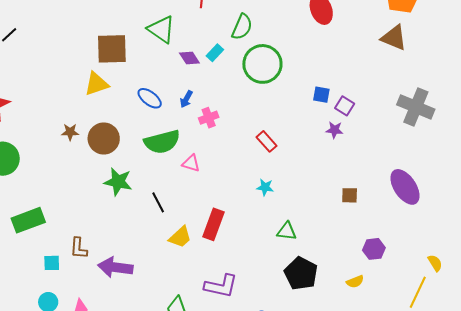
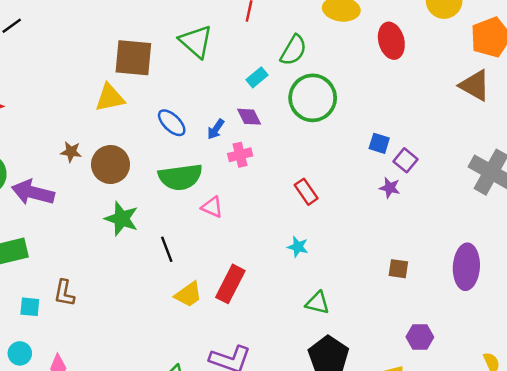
purple diamond: (189, 58) -> (249, 117), moved
purple ellipse: (405, 187) -> (466, 267), turned 30
purple arrow: (115, 267) -> (33, 192), moved

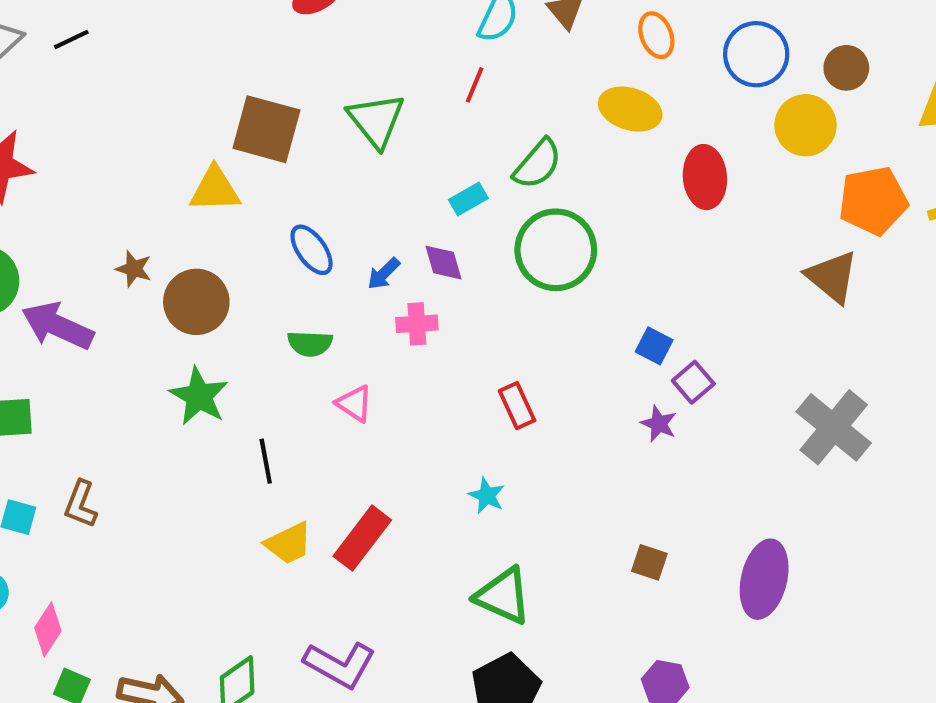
green semicircle: (180, 177) -> (310, 344), size x0.6
green triangle: (317, 303) -> (503, 596), size x1.4

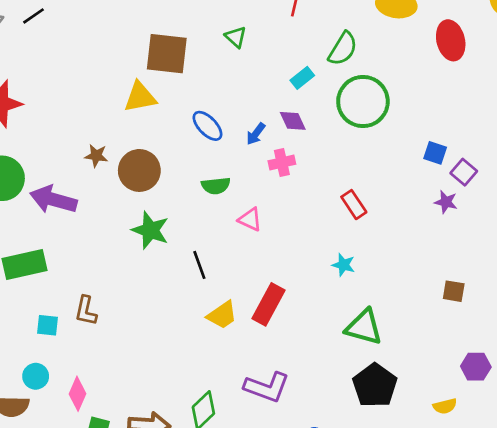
green triangle: (376, 120) -> (236, 37), size x0.6

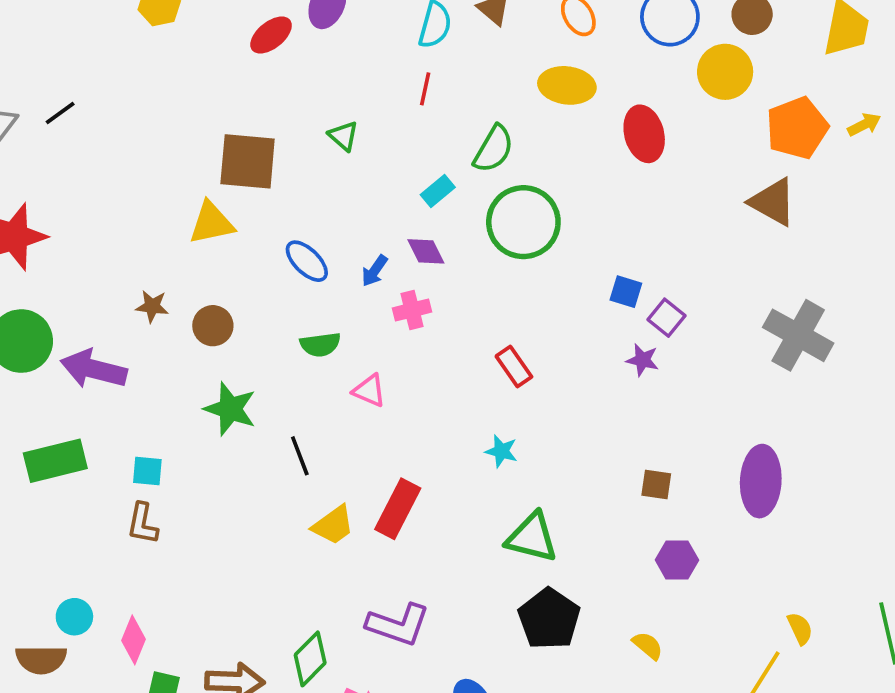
brown circle: (139, 170) -> (213, 326), size x0.7
cyan square: (48, 325) -> (147, 471), moved
purple hexagon: (476, 367) -> (677, 560), moved
yellow semicircle: (445, 406) -> (648, 646), turned -125

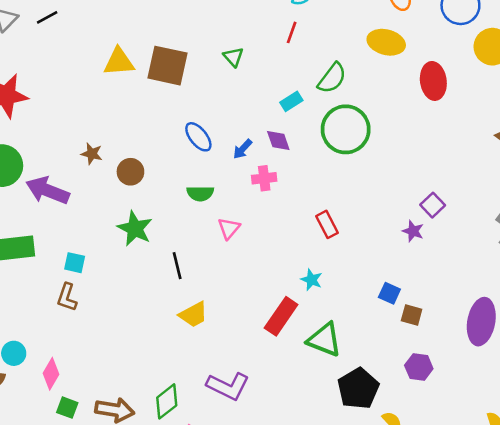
yellow triangle: (211, 223) -> (119, 62), moved
blue square: (626, 292) -> (389, 293), moved
pink triangle: (369, 391) -> (229, 228), turned 40
red rectangle: (398, 509) -> (281, 316), moved
black pentagon: (549, 619) -> (358, 389), moved

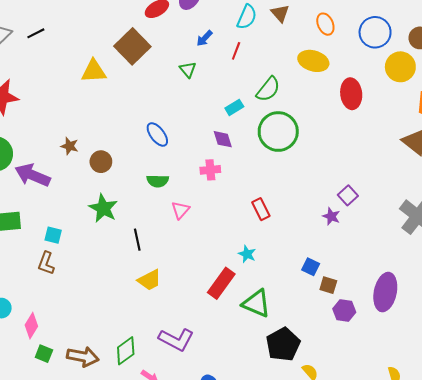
brown square: (167, 66) -> (132, 46), moved, turned 32
blue arrow: (243, 149) -> (204, 38), moved
purple hexagon: (419, 367) -> (344, 310), moved

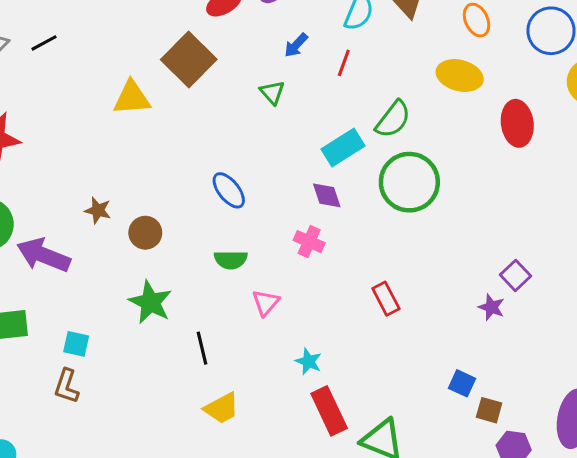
cyan rectangle: (234, 107) -> (343, 147), size x1.5
pink cross: (210, 170) -> (309, 242), turned 30
cyan star: (247, 254) -> (308, 361), moved
red rectangle: (221, 283) -> (329, 411), turned -60

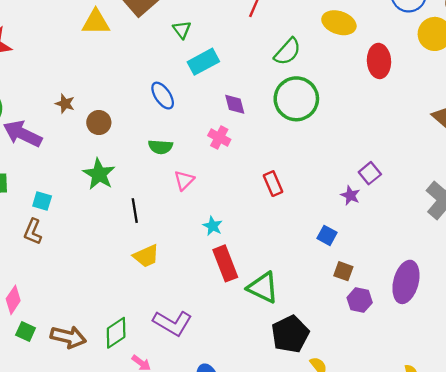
green triangle: (272, 92) -> (182, 30), moved
cyan rectangle: (343, 147) -> (203, 62), moved
blue square: (462, 383) -> (327, 235), moved

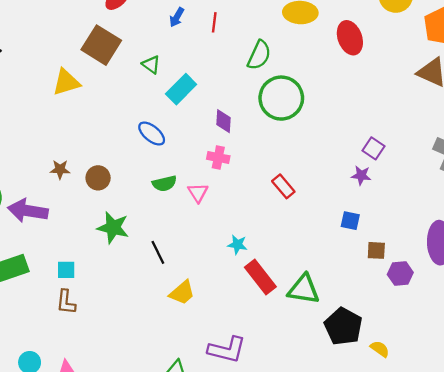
purple diamond: (235, 104) -> (224, 121), turned 35
pink triangle: (184, 180) -> (198, 193), moved

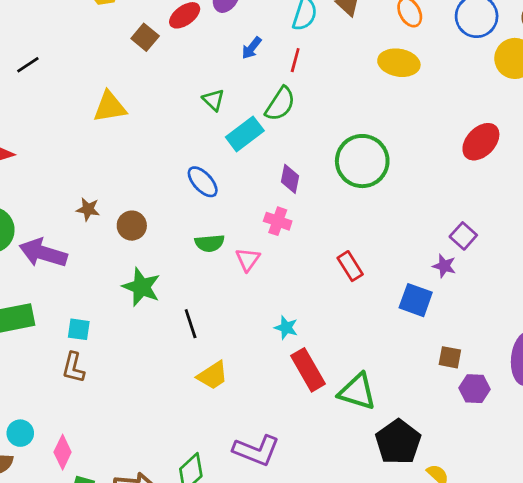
red ellipse: (350, 38) -> (481, 142), moved, turned 56
brown square: (101, 45) -> (145, 37), moved, size x0.6
green semicircle: (259, 55) -> (280, 104), moved
blue square: (350, 221) -> (416, 300), moved, size x1.4

